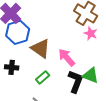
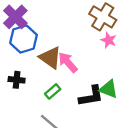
pink arrow: (67, 57) -> (68, 62), moved
black L-shape: (76, 81) -> (91, 96), turned 60

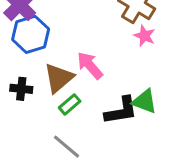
brown triangle: (50, 58) -> (59, 78), moved, turned 45

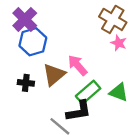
green rectangle: (70, 104) -> (88, 92), moved, size x1.5
black L-shape: (121, 111) -> (79, 111), moved

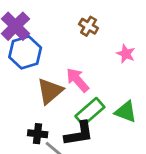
brown cross: (113, 19) -> (89, 26), moved, size x0.6
black cross: (26, 83) -> (38, 134), moved

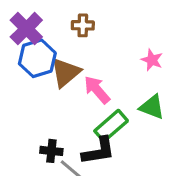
brown cross: (89, 26) -> (83, 25), moved, turned -30
brown triangle: (50, 91) -> (66, 72), moved
green triangle: (126, 112) -> (152, 107), moved

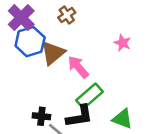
brown cross: (83, 25) -> (67, 15), turned -36
green triangle: (152, 107) -> (122, 119), moved

